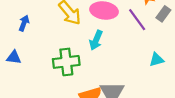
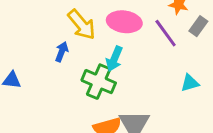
blue arrow: (24, 23) -> (62, 52), moved
green cross: (66, 62) -> (99, 82), moved, turned 30

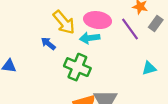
blue arrow: (62, 52) -> (48, 44), turned -72
cyan arrow: (114, 59) -> (90, 38), moved, turned 60

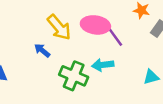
purple line: (130, 29) -> (114, 35), moved
cyan arrow: (90, 38) -> (103, 65), moved

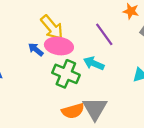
pink ellipse: (95, 25) -> (59, 46), moved
cyan arrow: (103, 65) -> (94, 63), turned 30

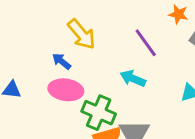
pink ellipse: (59, 46) -> (66, 90), moved
green cross: (66, 74) -> (99, 113), moved

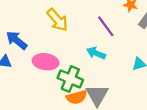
blue arrow: (62, 61) -> (17, 40), moved, size x1.5

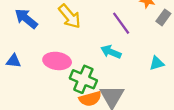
blue arrow: (17, 40) -> (26, 19), moved

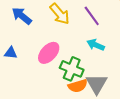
purple line: (121, 23) -> (92, 16), moved
pink ellipse: (57, 61) -> (49, 53), turned -55

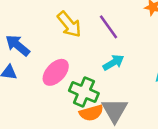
blue arrow: (22, 16) -> (18, 45), moved
cyan arrow: (96, 45) -> (113, 63), turned 126

